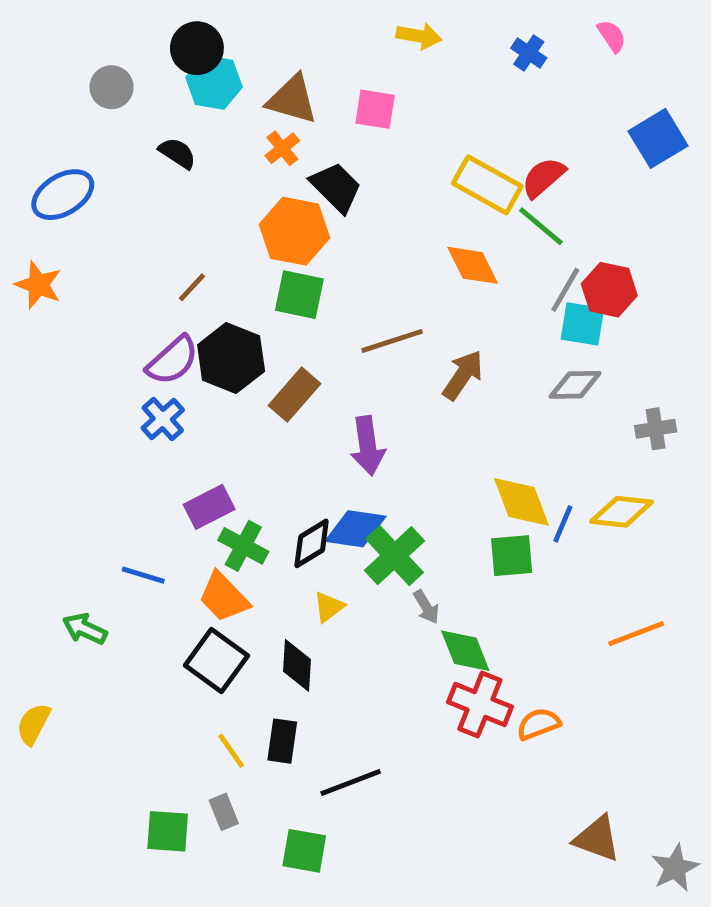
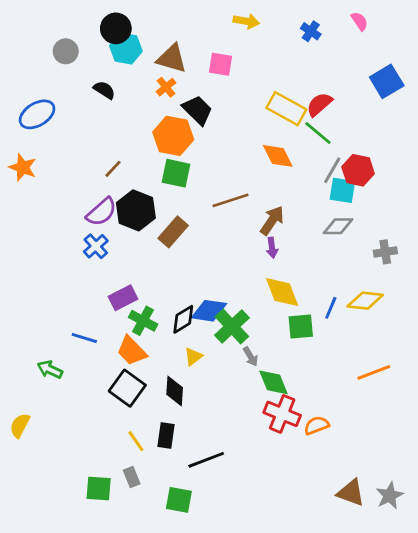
purple arrow: (368, 446) -> (272, 248), moved, size x0.6
yellow diamond: (521, 502) -> (282, 292), moved
gray star: (675, 868) -> (390, 496), moved

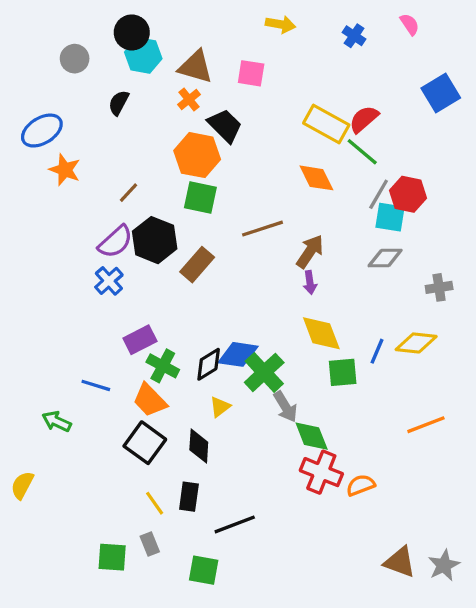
black semicircle: (104, 90) -> (119, 103), turned -95
orange star: (23, 167) -> (65, 170), moved
gray arrow: (251, 357) -> (285, 407), size x1.4

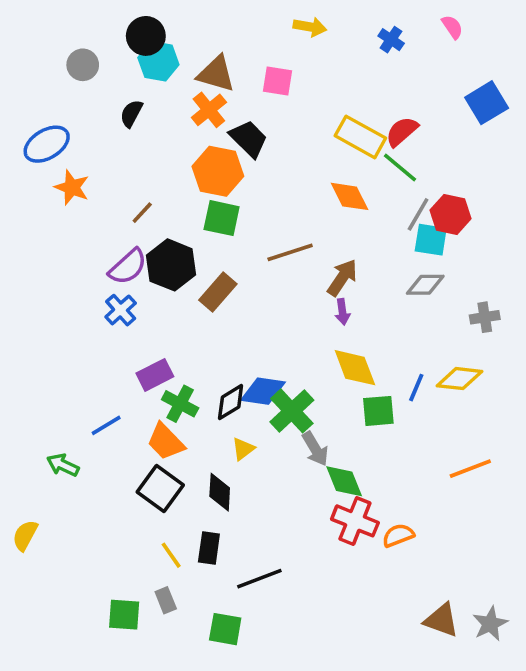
orange cross: (189, 99) -> (209, 110), size x1.4
blue line: (96, 385) -> (106, 425), turned -48

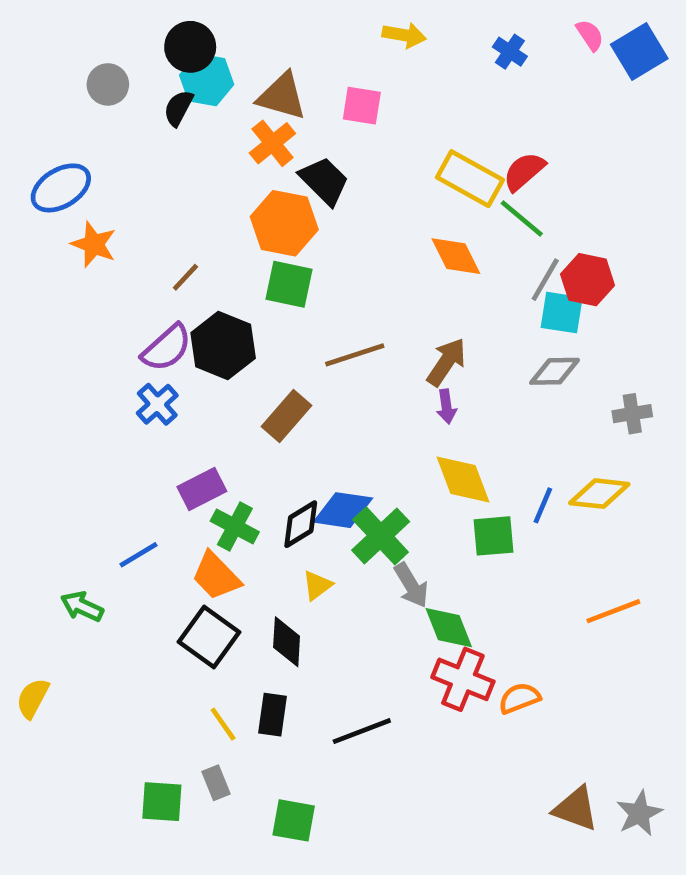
blue square: (487, 103) -> (639, 52), moved
black semicircle: (131, 113) -> (178, 108), moved
brown line: (290, 252) -> (355, 355), moved
brown rectangle: (218, 292) -> (287, 416), moved
black line: (259, 579) -> (362, 731), moved

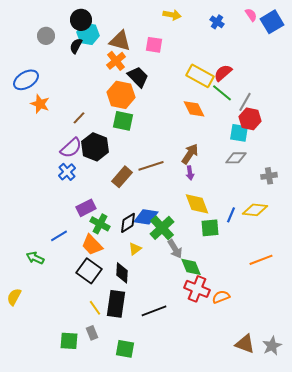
gray line: (545, 280) -> (245, 102), moved
brown line: (355, 355) -> (151, 166), moved
black rectangle: (272, 715) -> (116, 304), size x1.5

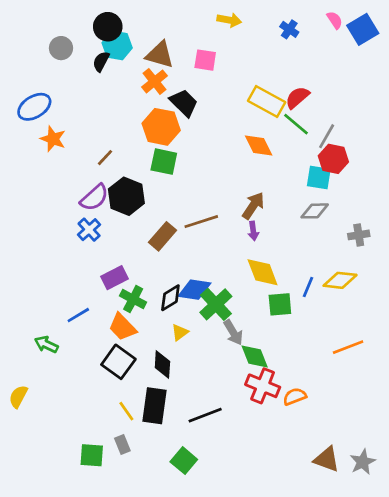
green square: (125, 349) -> (184, 461), moved, turned 30

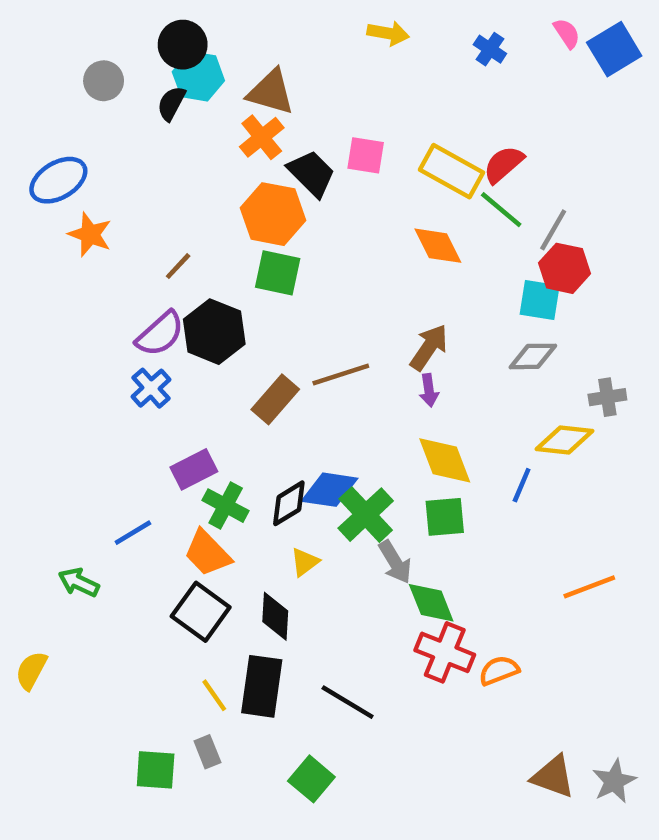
pink square: (205, 60) -> (366, 155), moved
yellow diamond: (340, 280) -> (564, 440), moved
green square: (280, 304) -> (445, 517), moved
black line: (205, 415) -> (348, 702), turned 52

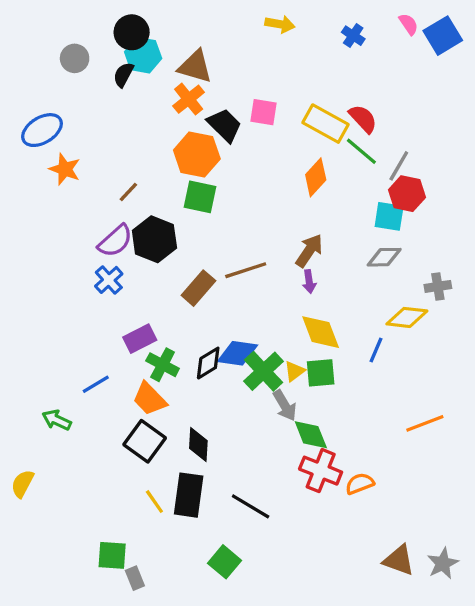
red semicircle: (503, 164) -> (363, 119), turned 88
orange diamond: (438, 246) -> (316, 177), turned 69
yellow triangle: (305, 562) -> (295, 371), moved
gray rectangle: (207, 752) -> (135, 578), moved

